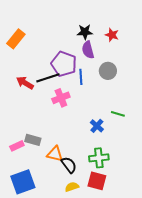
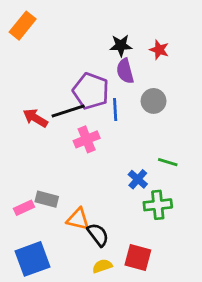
orange rectangle: (16, 39) -> (23, 26), moved
green cross: (99, 158) -> (158, 205), moved

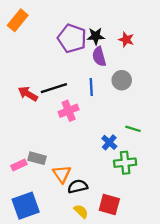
purple pentagon: (91, 91) -> (72, 38), moved
orange triangle: (78, 219) -> (62, 174), turned 42
black semicircle: (98, 235) -> (78, 186), turned -66
yellow semicircle: (102, 266) -> (81, 211), turned 63

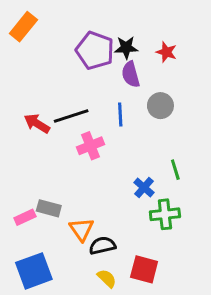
green line: (133, 129) -> (175, 170), turned 56

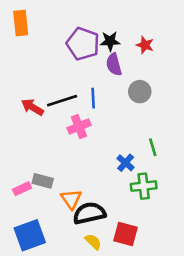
orange rectangle: (23, 27) -> (21, 23), turned -45
blue line: (120, 115) -> (93, 98), moved
black semicircle: (102, 246) -> (89, 213), size x1.4

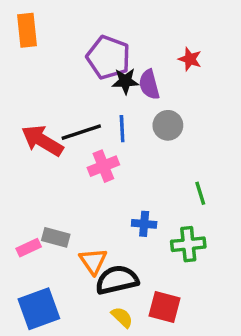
black star: (110, 41) -> (125, 81), moved
gray circle: (140, 92) -> (168, 125), moved
red arrow: (32, 107) -> (42, 141), size x1.4
blue cross: (126, 163) -> (144, 224), moved, turned -36

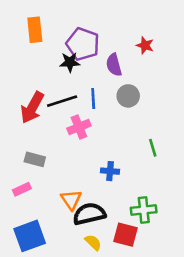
orange rectangle: (27, 30) -> (35, 30), moved
black star: (125, 81) -> (70, 62), moved
red arrow: (42, 141) -> (32, 108), turned -92
gray rectangle: (56, 237) -> (35, 159), moved
green cross: (188, 244) -> (144, 210), moved

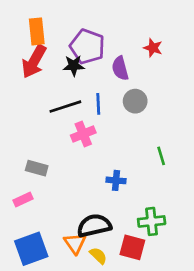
red arrow: (32, 108) -> (34, 61), moved
orange triangle: (71, 200) -> (75, 243), moved

